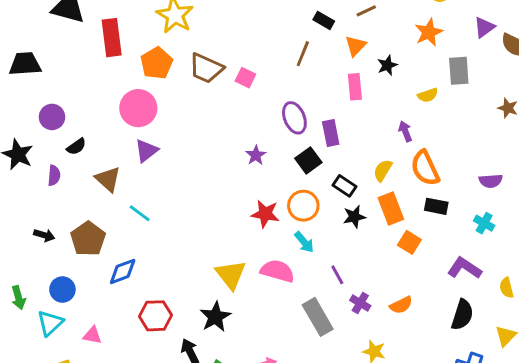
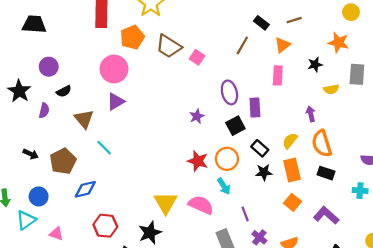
orange star: (429, 32) -> (338, 43), turned 30
black star: (387, 65) -> (315, 64), moved
cyan cross: (484, 223) -> (360, 191), turned -32
orange square: (409, 242) -> (293, 202), moved
purple L-shape: (464, 268) -> (326, 215), moved

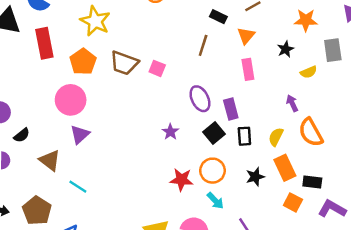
black rectangle: (260, 148) -> (244, 136), moved, turned 56
black rectangle: (326, 173) -> (312, 182), moved

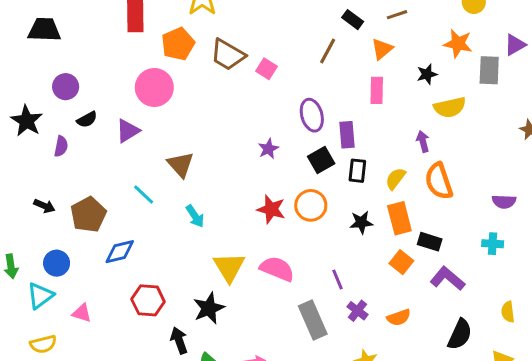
gray rectangle: (333, 50) -> (489, 70), moved
yellow semicircle: (309, 72) -> (450, 107), size x1.5
purple triangle: (80, 134) -> (128, 131), moved
brown triangle: (50, 160) -> (181, 165), moved
cyan arrow: (215, 201) -> (195, 216), moved

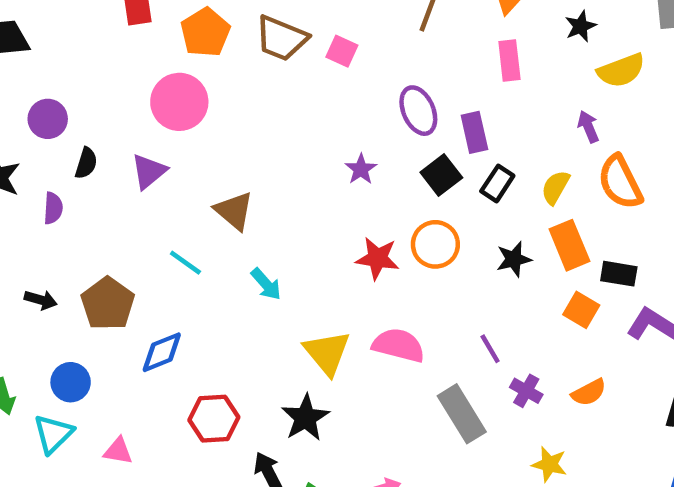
black semicircle: (87, 120) -> (86, 163), turned -36
black rectangle: (357, 171) -> (497, 183), turned 35

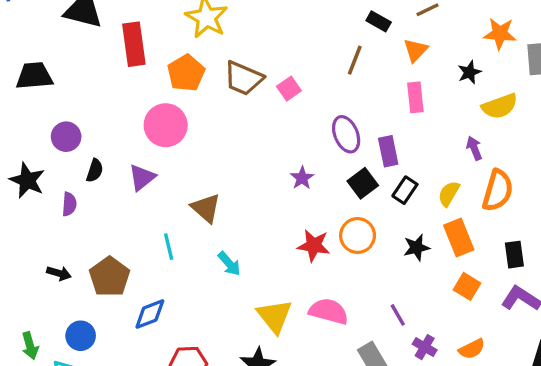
pink square: (342, 51) -> (289, 89), turned 30
orange semicircle: (620, 182) -> (498, 190), turned -138
cyan line: (185, 263) -> (169, 247), turned 40
black rectangle: (619, 274) -> (514, 255), moved, turned 72

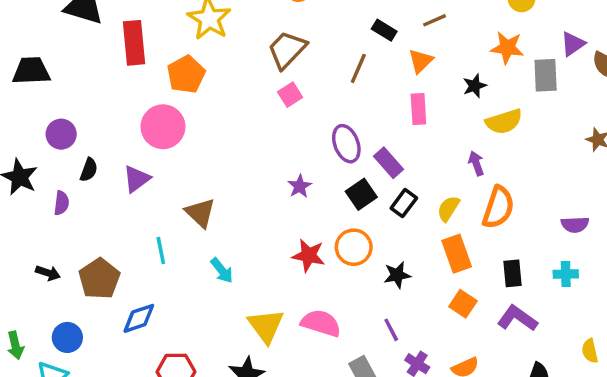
brown trapezoid: (243, 78) -> (287, 50), moved, turned 108
purple rectangle: (388, 151) -> (388, 163), turned -32
black star: (417, 248) -> (397, 275), moved

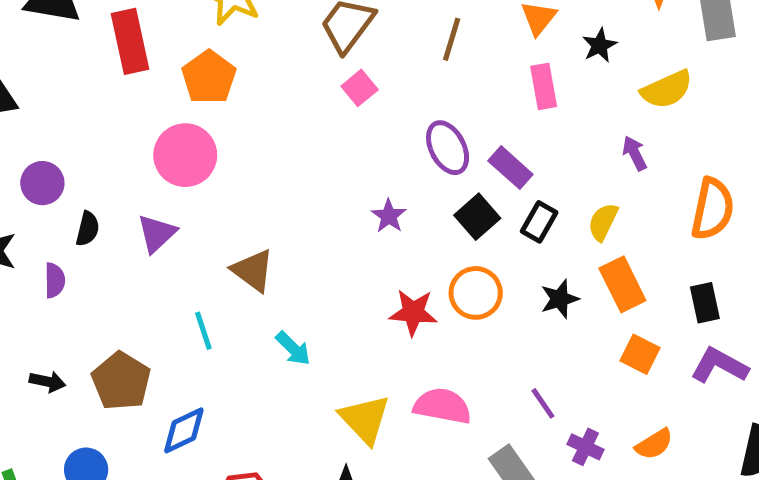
black star: (475, 86) -> (600, 45), moved
orange semicircle: (498, 207) -> (713, 209), moved
black star: (397, 275) -> (560, 299), moved

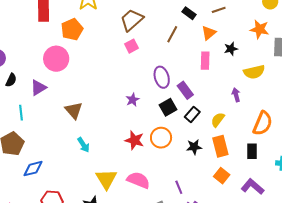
black rectangle: (705, 303) -> (252, 151), moved
cyan line: (203, 331) -> (21, 113), moved

